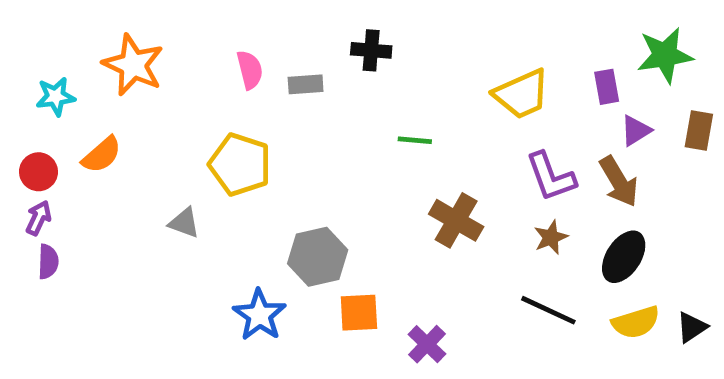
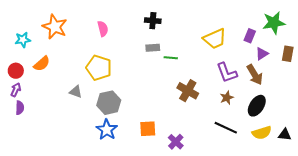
gray rectangle: (306, 84) -> (153, 48), moved
purple rectangle: (607, 87) -> (250, 36), turned 32
gray hexagon: (318, 257) -> (109, 103), moved
black triangle: (692, 327) -> (285, 135), turned 40

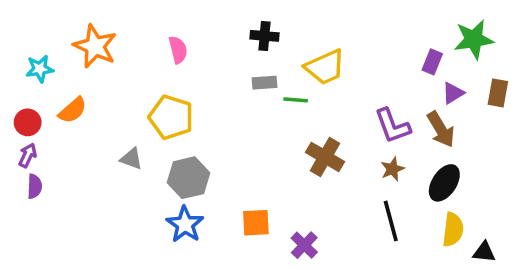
yellow trapezoid: (215, 39) -> (325, 67), moved
black line: (226, 128) -> (391, 221), turned 50
yellow semicircle: (262, 133) -> (453, 230), turned -66
black triangle: (285, 135) -> (484, 252), moved

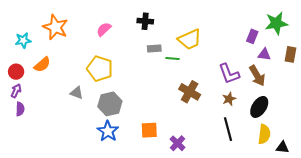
black cross: (265, 36) -> (145, 21), moved
pink semicircle: (178, 50) -> (104, 29), turned -119
purple triangle: (453, 93) -> (264, 54), turned 40

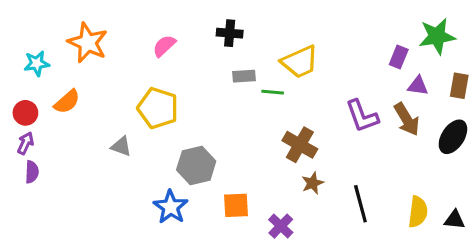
brown star: (229, 99) -> (313, 183), moved
gray hexagon: (110, 104) -> (196, 165), moved
black ellipse: (259, 107) -> (453, 137), moved
black triangle: (282, 147) -> (455, 220), moved

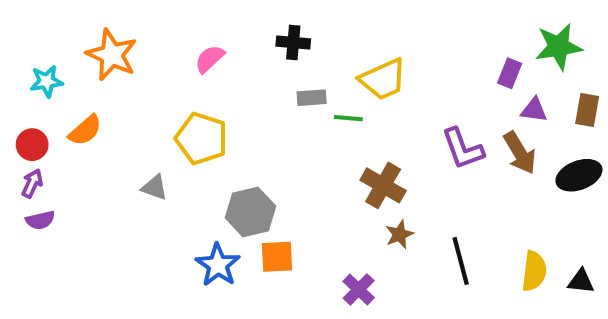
black ellipse: (453, 137) -> (579, 175), turned 36
purple semicircle: (32, 172) -> (40, 220), turned 75
orange square: (236, 205) -> (277, 257), moved

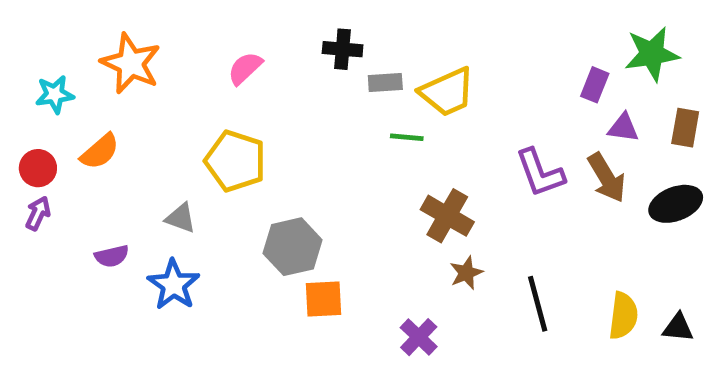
gray rectangle: (312, 98) -> (385, 82), moved
purple semicircle: (40, 220) -> (112, 256), moved
blue star: (218, 265) -> (174, 285), moved

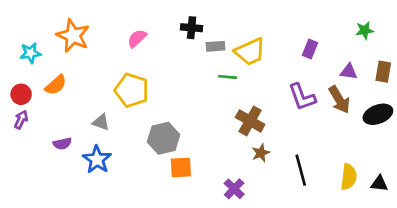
green star: (652, 54) -> (365, 30), size x0.6
purple rectangle: (595, 85) -> (310, 49), moved

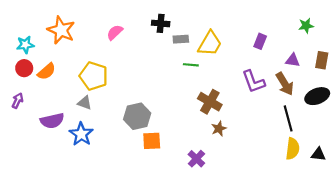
yellow trapezoid: (250, 52) -> (210, 44), turned -36
yellow pentagon: (132, 90) -> (94, 76), moved
red circle: (21, 94) -> (24, 68), moved
purple semicircle: (62, 144) -> (52, 121), size x1.5
black line: (301, 170) -> (288, 118), moved

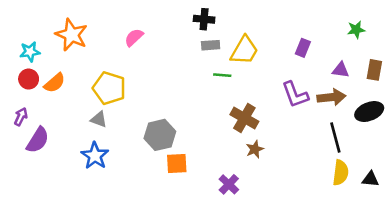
black cross: (161, 23) -> (204, 19), moved
brown arrow: (285, 84) -> (331, 97), turned -65
purple semicircle: (52, 121) -> (38, 140), moved, turned -45

